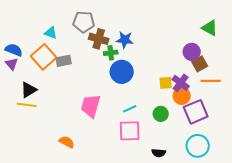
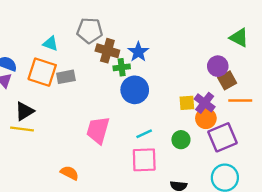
blue star: (125, 40) -> (138, 52), turned 30
orange square: (44, 57) -> (42, 72), turned -30

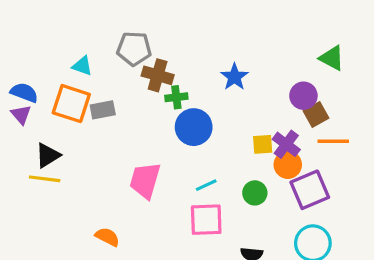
blue star: (138, 52) -> (234, 77), moved

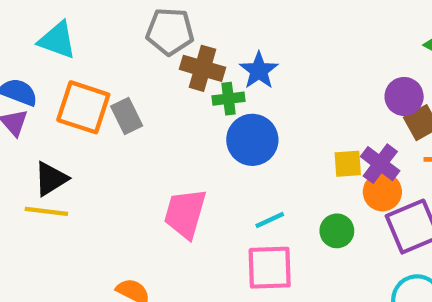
cyan triangle: (82, 66) -> (57, 40), moved, size x1.4
blue star: (234, 77) -> (259, 70), moved
gray rectangle: (103, 110) -> (127, 116), turned 75

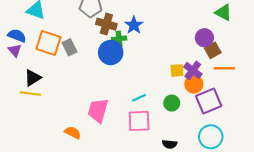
blue circle: (252, 140) -> (111, 52), moved
pink trapezoid: (185, 214) -> (98, 110), moved

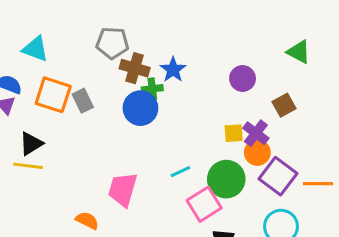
purple circle: (204, 38) -> (243, 78), moved
orange line: (224, 68) -> (318, 184), moved
purple square: (209, 101) -> (278, 176), turned -30
green circle: (172, 103) -> (226, 179), size x1.6
pink square: (139, 121) -> (204, 204), moved, turned -30

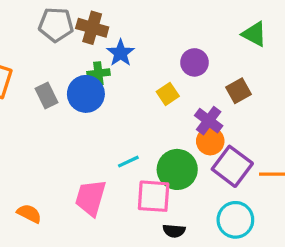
brown cross: (135, 68) -> (92, 28), moved
gray rectangle: (83, 101) -> (47, 95), moved
yellow square: (234, 133) -> (168, 94), moved, turned -30
pink trapezoid: (123, 189) -> (91, 198), moved
pink square: (204, 204) -> (154, 196), turned 36

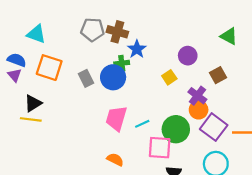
pink trapezoid: (91, 198) -> (116, 118), moved
orange semicircle: (29, 214) -> (115, 160), moved

